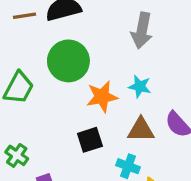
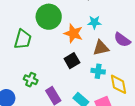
orange star: (102, 97) -> (73, 33), turned -30

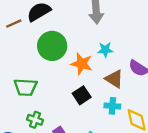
green trapezoid: (23, 39) -> (26, 87), moved, turned 80
brown triangle: (101, 48) -> (114, 79), turned 48

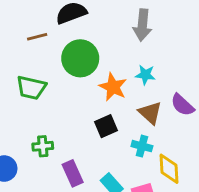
brown line: (14, 24) -> (37, 37), moved
green trapezoid: (26, 87) -> (31, 88), moved
green cross: (35, 120) -> (43, 146), turned -35

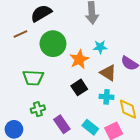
orange star: (113, 87) -> (79, 59), turned 30
green trapezoid: (31, 88) -> (33, 78), moved

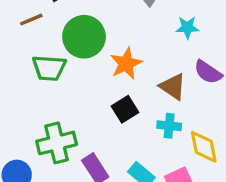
cyan star: (100, 47) -> (187, 27), moved
green trapezoid: (33, 78) -> (49, 68), moved
green cross: (38, 109) -> (57, 143), size x1.6

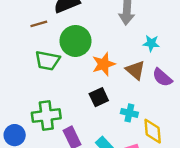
brown triangle: (173, 87) -> (135, 70), moved

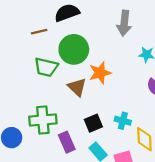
brown triangle: (135, 70) -> (77, 87), moved
black square: (99, 97) -> (93, 123), moved

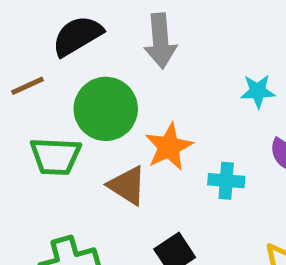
gray arrow: (124, 23) -> (160, 41), moved
cyan cross: (123, 121) -> (226, 181), moved

